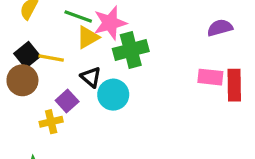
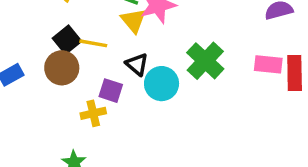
yellow triangle: (88, 37) -> (134, 21), turned -40
green cross: (131, 50) -> (205, 61), moved, turned -32
purple square: (67, 101) -> (111, 91), turned -30

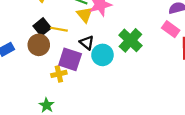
pink rectangle: (268, 64) -> (171, 29), moved, turned 30
purple square: (111, 91) -> (70, 59), size x1.5

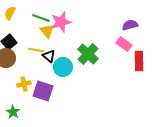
yellow line: (59, 29) -> (36, 50), moved
purple square: (70, 59) -> (43, 91), moved

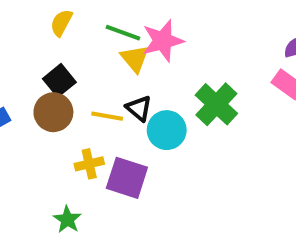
yellow line: (36, 50) -> (107, 116), moved

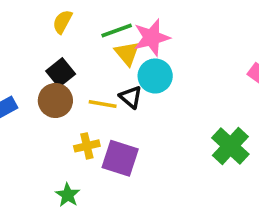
green line: (123, 33) -> (117, 30), turned -40
green cross: (216, 104) -> (230, 146), moved
cyan circle: (167, 130) -> (155, 76), moved

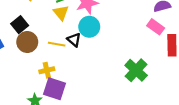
yellow triangle: (127, 53) -> (61, 13), moved
black square: (61, 72) -> (20, 25), moved
purple square: (120, 158) -> (54, 89), moved

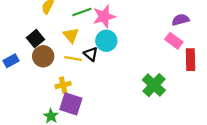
yellow triangle: (61, 13) -> (71, 35), moved

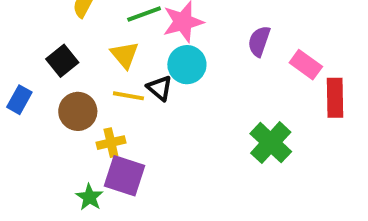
purple semicircle: (180, 20) -> (259, 41), moved, turned -56
brown circle: (43, 56) -> (78, 111), moved
blue rectangle: (11, 61) -> (19, 100), turned -32

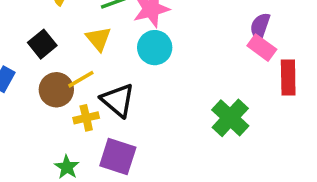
purple semicircle: (259, 41) -> (260, 27), moved
black triangle: (160, 88) -> (118, 100), moved, size x1.5
yellow line: (128, 96) -> (81, 79), moved, turned -40
purple square: (125, 176) -> (118, 157), moved

